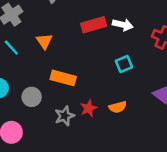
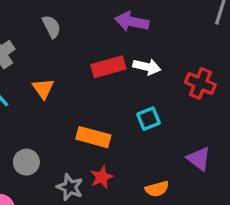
orange rectangle: (63, 78) -> (93, 137), moved
orange semicircle: (118, 107) -> (157, 189), moved
gray star: (65, 116) -> (70, 187), turned -30

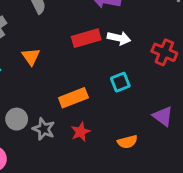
orange rectangle: (93, 137) -> (73, 98), turned -36
gray star: (70, 187) -> (44, 129), moved

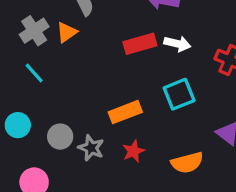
orange triangle: (31, 57) -> (67, 32), moved, turned 30
cyan square: (120, 82) -> (179, 94), size x1.4
orange semicircle: (127, 142) -> (187, 163), size x1.4

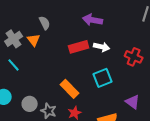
orange triangle: (67, 32) -> (34, 40), turned -32
orange rectangle: (125, 112) -> (70, 89), turned 66

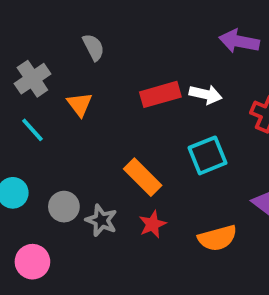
purple arrow: (93, 20) -> (239, 41), moved
orange triangle: (34, 40) -> (80, 104), moved

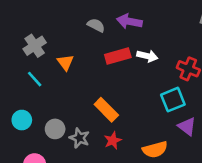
purple arrow: (239, 41) -> (129, 21), moved
gray semicircle: (93, 47) -> (96, 25), moved, turned -36
cyan square: (208, 155) -> (173, 100), moved

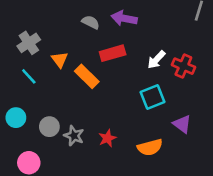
white arrow: (147, 56) -> (156, 60), moved, turned 120
cyan square: (173, 100) -> (153, 97), moved
orange rectangle: (106, 110) -> (87, 76), moved

